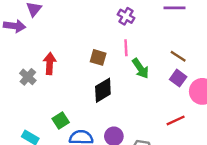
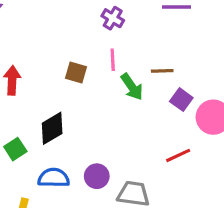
brown line: (178, 56) -> (162, 71), moved, turned -35
black diamond: (103, 90) -> (52, 128), moved
green square: (61, 120) -> (15, 149), moved

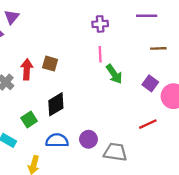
purple cross: (113, 18) -> (100, 24), turned -35
brown line: (162, 71) -> (158, 48), moved
brown square: (76, 72) -> (50, 64), moved

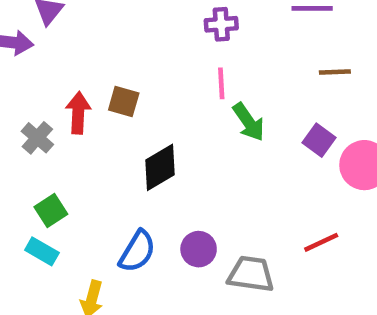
black diamond: (56, 104) -> (160, 167), moved
green square: (29, 119) -> (51, 211), moved
red line: (148, 124) -> (321, 242), moved
blue semicircle: (57, 140) -> (137, 251), turned 120

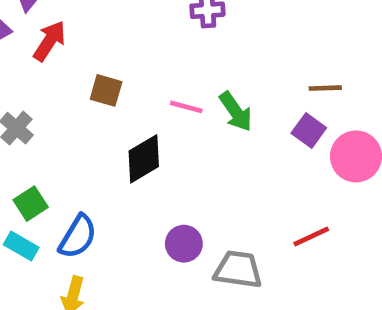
brown line: (335, 72) -> (325, 88), moved
pink line: (221, 83) -> (186, 107), moved, turned -72
red arrow: (78, 113) -> (49, 41), moved, turned 30
blue semicircle: (137, 251) -> (78, 237), moved

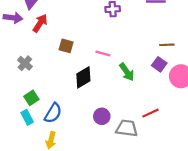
green arrow: (236, 112) -> (127, 72), moved
red line: (311, 237) -> (151, 113), moved
cyan rectangle: (21, 246) -> (27, 117), turned 32

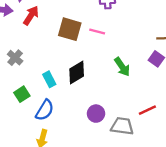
brown square: (66, 46) -> (70, 29), moved, size x1.5
pink line: (103, 54) -> (97, 31), moved
cyan rectangle: (27, 117) -> (49, 79), moved

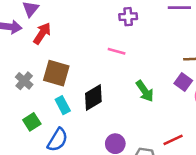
brown square: (70, 29) -> (56, 73), moved

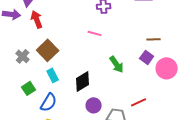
red arrow: (42, 33) -> (37, 19), turned -54
brown square: (56, 73) -> (48, 50), turned 30
black diamond: (93, 97) -> (83, 81), moved

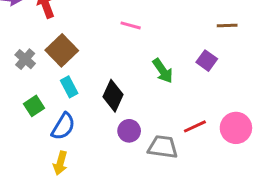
brown line: (154, 39) -> (227, 25), moved
pink circle: (167, 68) -> (236, 128), moved
black diamond: (83, 81) -> (113, 96), turned -35

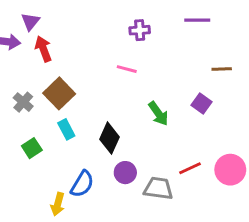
blue semicircle: (63, 126) -> (82, 184), moved

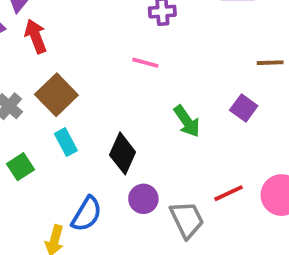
gray trapezoid: (158, 188) -> (187, 220), turned 56

